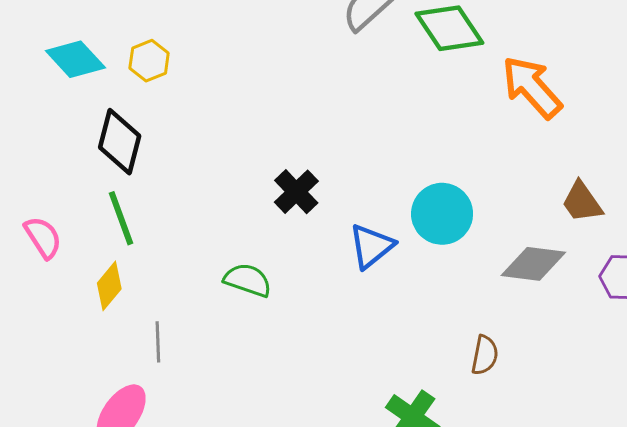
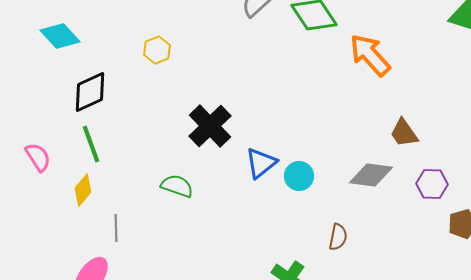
yellow hexagon: (149, 61) -> (157, 50), moved
black diamond: (120, 142) -> (90, 92), turned 51
black cross: (296, 192) -> (210, 126), size x1.4
cyan circle: (442, 214) -> (299, 176), moved, size x0.7

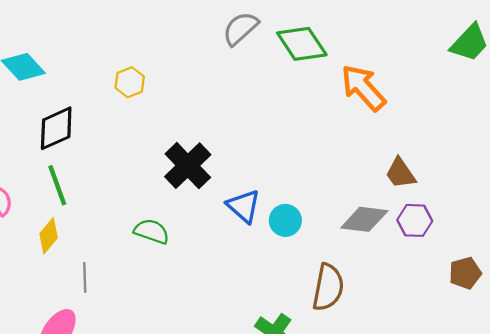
blue triangle: (261, 163) -> (244, 206), turned -40
purple hexagon: (432, 184) -> (415, 220), moved
brown semicircle: (338, 237) -> (328, 287), size x1.6

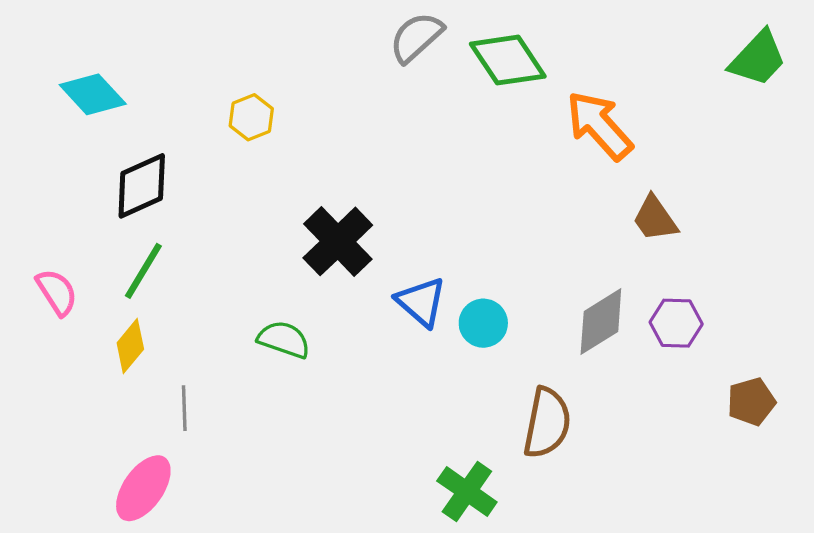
brown trapezoid: (400, 173) -> (655, 219), moved
green line: (57, 185) -> (143, 271), turned 51
gray diamond: (364, 219) -> (601, 322), turned -39

